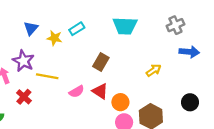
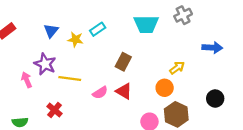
gray cross: (175, 25) -> (183, 15), moved
red cross: (24, 97) -> (55, 110), moved
orange circle: (120, 102) -> (165, 88), moved

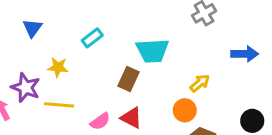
cyan trapezoid: (146, 24) -> (152, 51), moved
blue triangle: (51, 31) -> (32, 28), moved
yellow star: (75, 40) -> (58, 67), moved

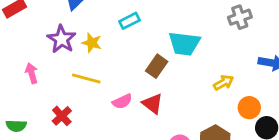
purple star: (26, 88) -> (62, 39), moved
orange circle: (185, 110) -> (249, 108), moved

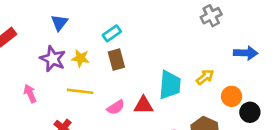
cyan trapezoid: (184, 44) -> (170, 85), moved, turned -84
brown rectangle: (157, 66) -> (116, 60), moved, turned -42
red triangle: (153, 104) -> (143, 105), turned -30

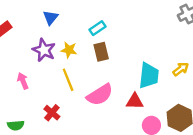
yellow line: (80, 91) -> (68, 80), turned 60
red triangle: (143, 105) -> (135, 101), moved
pink semicircle: (116, 107) -> (100, 95), size x1.6

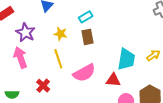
purple star: (44, 50) -> (26, 32), moved
pink arrow: (23, 81) -> (20, 57), size x1.5

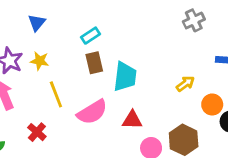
yellow star: (60, 34) -> (40, 61), moved
cyan trapezoid: (126, 59) -> (125, 77), moved

